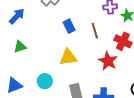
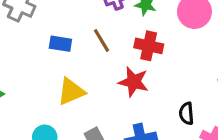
blue rectangle: (69, 26) -> (60, 44), turned -40

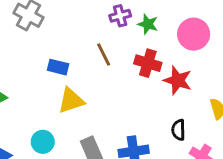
blue rectangle: (60, 44) -> (58, 67), moved
red star: (134, 82) -> (178, 80), moved

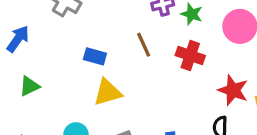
red star: (178, 80) -> (233, 90), moved

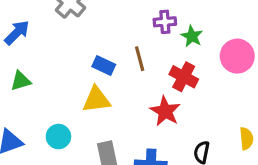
blue rectangle: (95, 56) -> (104, 65), moved
red star: (233, 90) -> (165, 111), moved

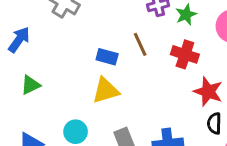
green star: (192, 36) -> (186, 15), turned 30
red star: (165, 111) -> (208, 92), moved

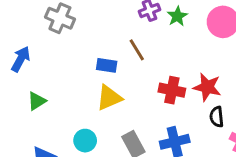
red cross: (185, 54) -> (172, 90), moved

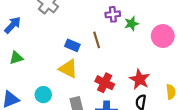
red cross: (172, 90) -> (105, 83), moved
yellow triangle: (109, 98) -> (68, 69), turned 36

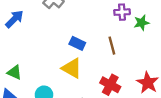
brown line: (97, 40) -> (112, 46), moved
green triangle: (16, 58) -> (14, 72), moved, turned 40

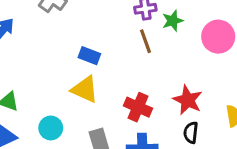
brown line: (112, 46) -> (146, 41), moved

